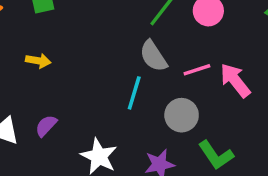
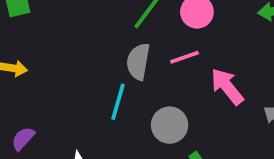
gray semicircle: (153, 56) -> (138, 62), turned 44
pink line: (197, 70) -> (185, 57), moved

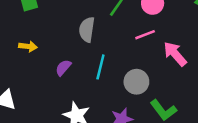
gray semicircle: (138, 62) -> (87, 30), moved
purple semicircle: (23, 139) -> (63, 68), moved

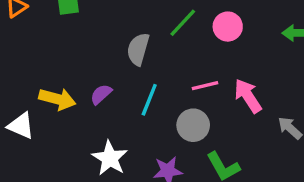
pink line: (145, 35) -> (205, 86), moved
yellow arrow: (28, 46) -> (57, 99), moved, size x1.5

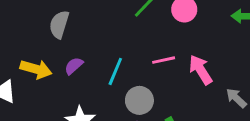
gray semicircle: (138, 49) -> (59, 24), moved
gray circle: (193, 125) -> (139, 100), moved

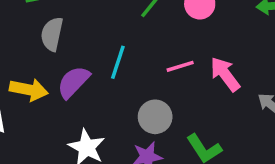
purple semicircle: (74, 66) -> (73, 82), size x1.5
cyan line: (115, 71) -> (118, 62), moved

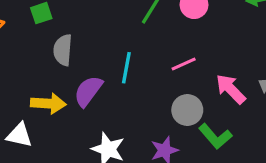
pink arrow: (225, 74) -> (231, 89), moved
gray circle: (155, 117) -> (187, 110), moved

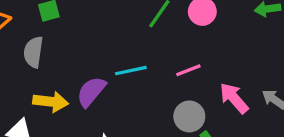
gray semicircle: (63, 50) -> (33, 52), moved
cyan line: (126, 68) -> (131, 71), turned 64

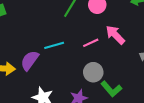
pink arrow: (234, 98) -> (115, 35), moved

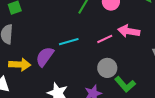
pink arrow: (115, 35) -> (129, 31), turned -35

